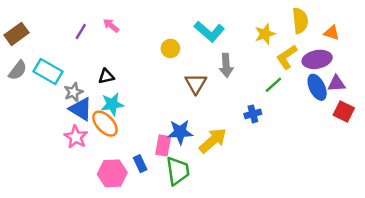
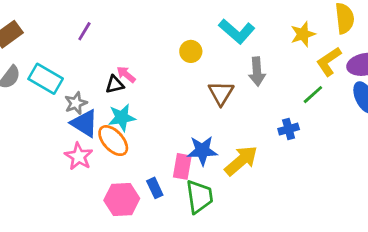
pink arrow: (111, 25) -> (126, 74), moved

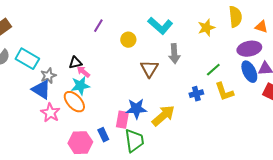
purple line: (84, 31) -> (98, 26), moved
yellow L-shape: (329, 61) -> (224, 92), moved, turned -75
pink arrow: (126, 74) -> (83, 72), moved
blue triangle: (84, 123) -> (41, 90), moved

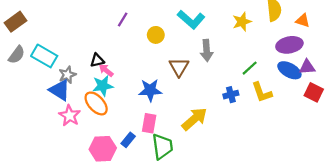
blue ellipse: (249, 72) -> (289, 70), turned -35
blue star: (136, 109) -> (150, 90), moved
blue rectangle: (103, 135) -> (128, 140), turned 64

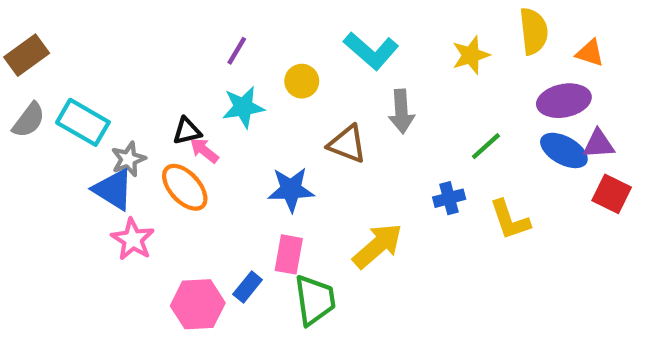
brown triangle: (179, 67) -> (347, 144), turned -40
cyan star: (103, 86) -> (243, 107), moved
yellow L-shape: (262, 92) -> (510, 220), moved
orange ellipse: (96, 103) -> (185, 187), moved

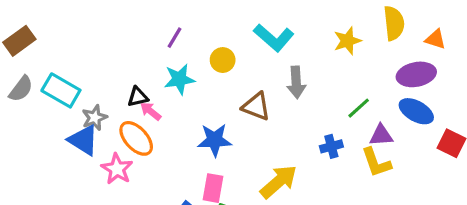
purple triangle: (599, 144) -> (381, 135), moved
pink star: (133, 239) -> (117, 169), moved

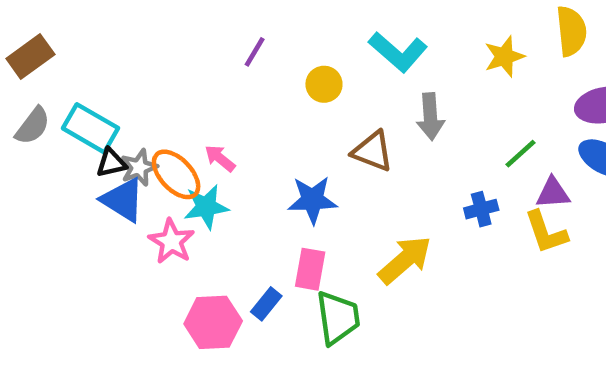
cyan star: (179, 79) -> (206, 207), moved
black triangle: (138, 97) -> (111, 163), moved
orange ellipse: (136, 138) -> (176, 174), moved

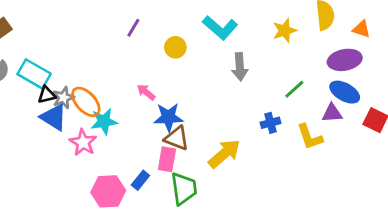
brown triangle: (373, 151) -> (177, 138), moved
pink arrow: (220, 158) -> (146, 92), moved
purple triangle: (553, 193) -> (332, 113), moved

